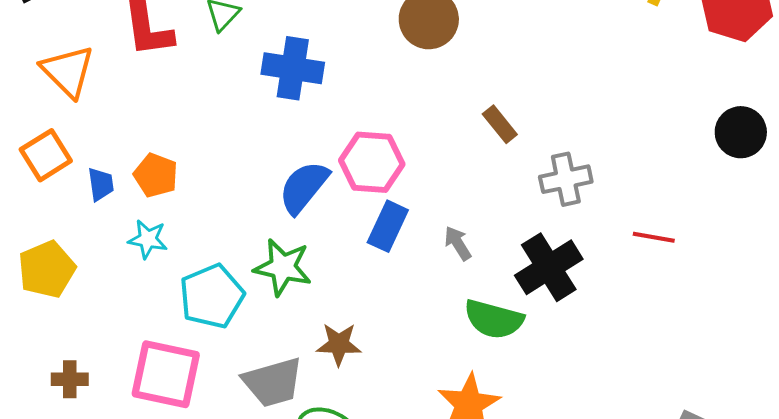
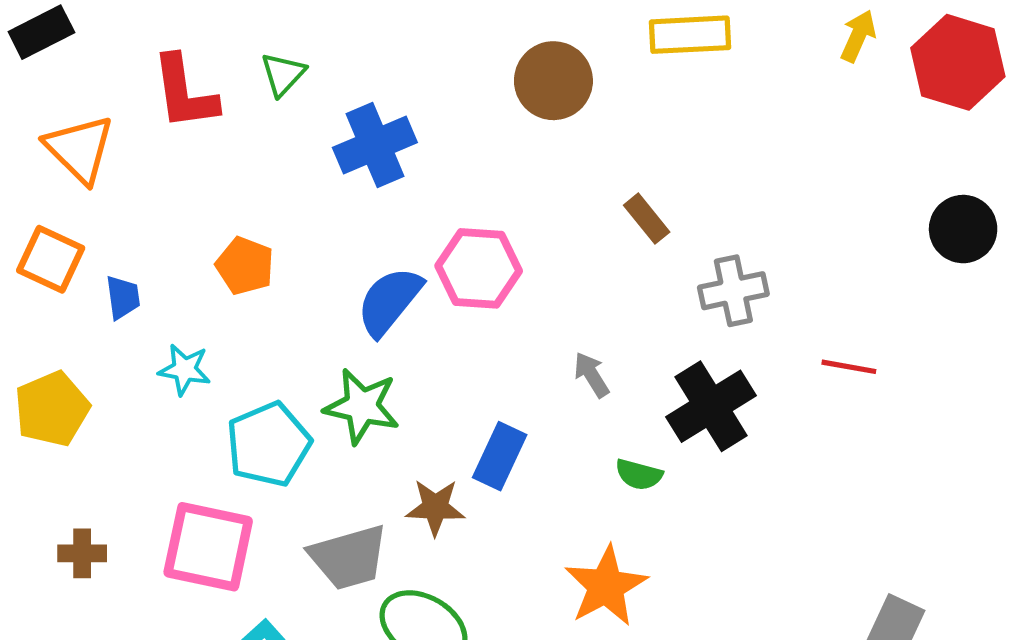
blue cross: (293, 68) -> (375, 145), turned -32
orange square: (46, 155) -> (51, 259), turned -33
orange pentagon: (156, 175) -> (245, 266), moved
blue rectangle: (388, 226) -> (500, 456), moved
green semicircle: (494, 319) -> (639, 475), size x0.6

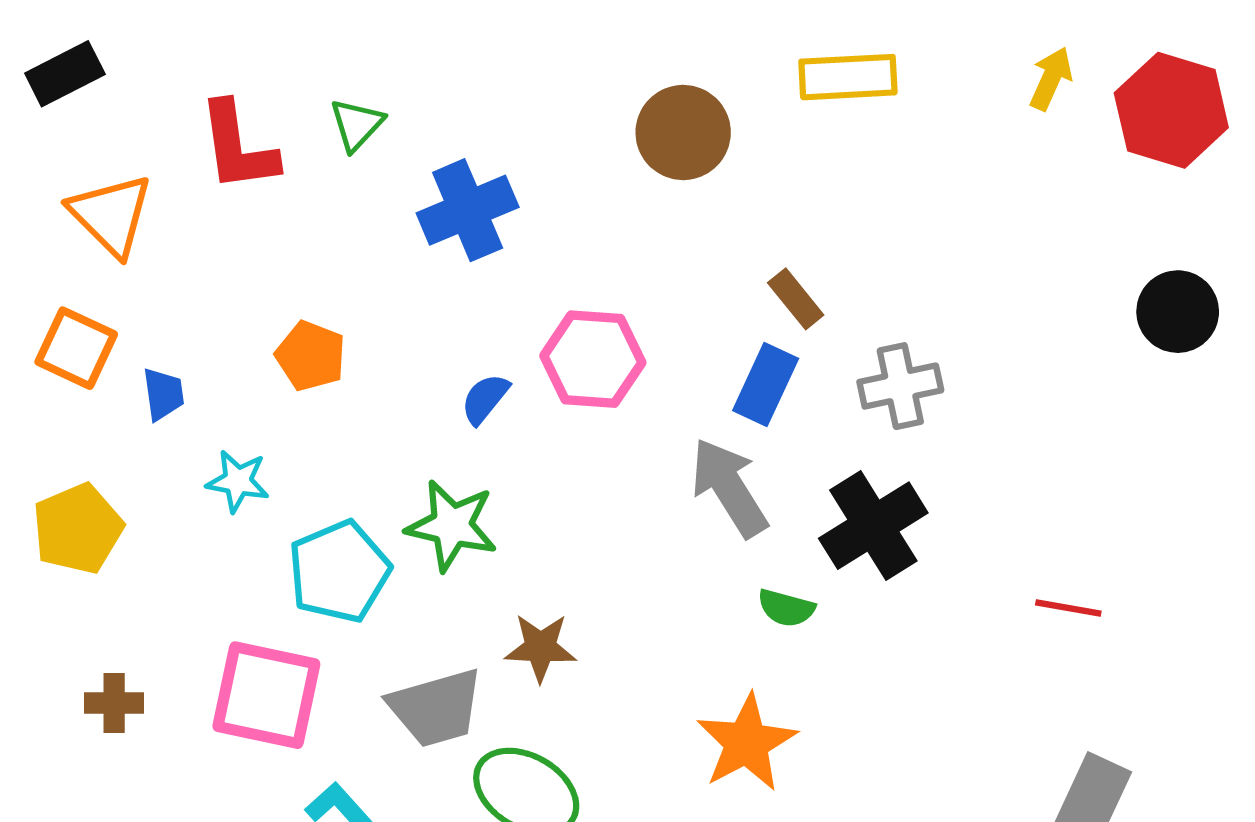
blue semicircle: (389, 301) -> (485, 399), size x0.6
red line: (849, 367) -> (1068, 608), moved
gray arrow: (592, 375) -> (729, 488), size x1.8
blue rectangle: (500, 456) -> (766, 384), moved

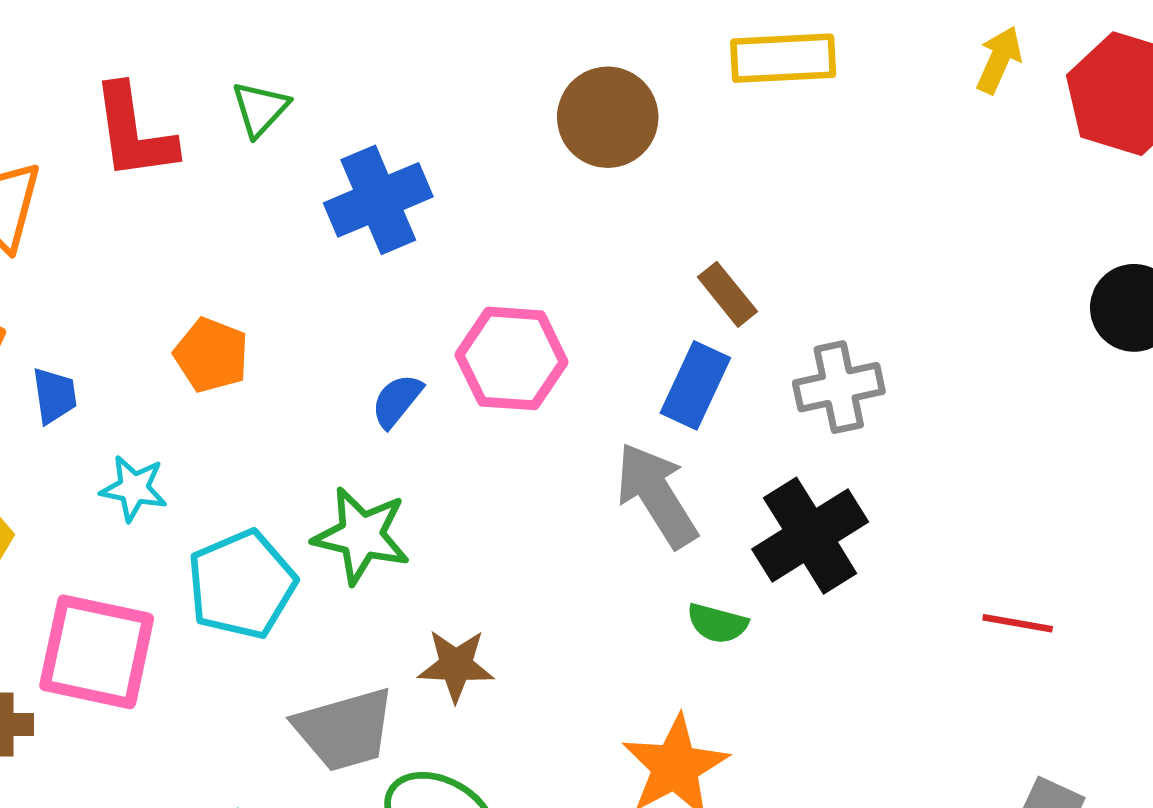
pink square: (266, 695) -> (97, 652), moved

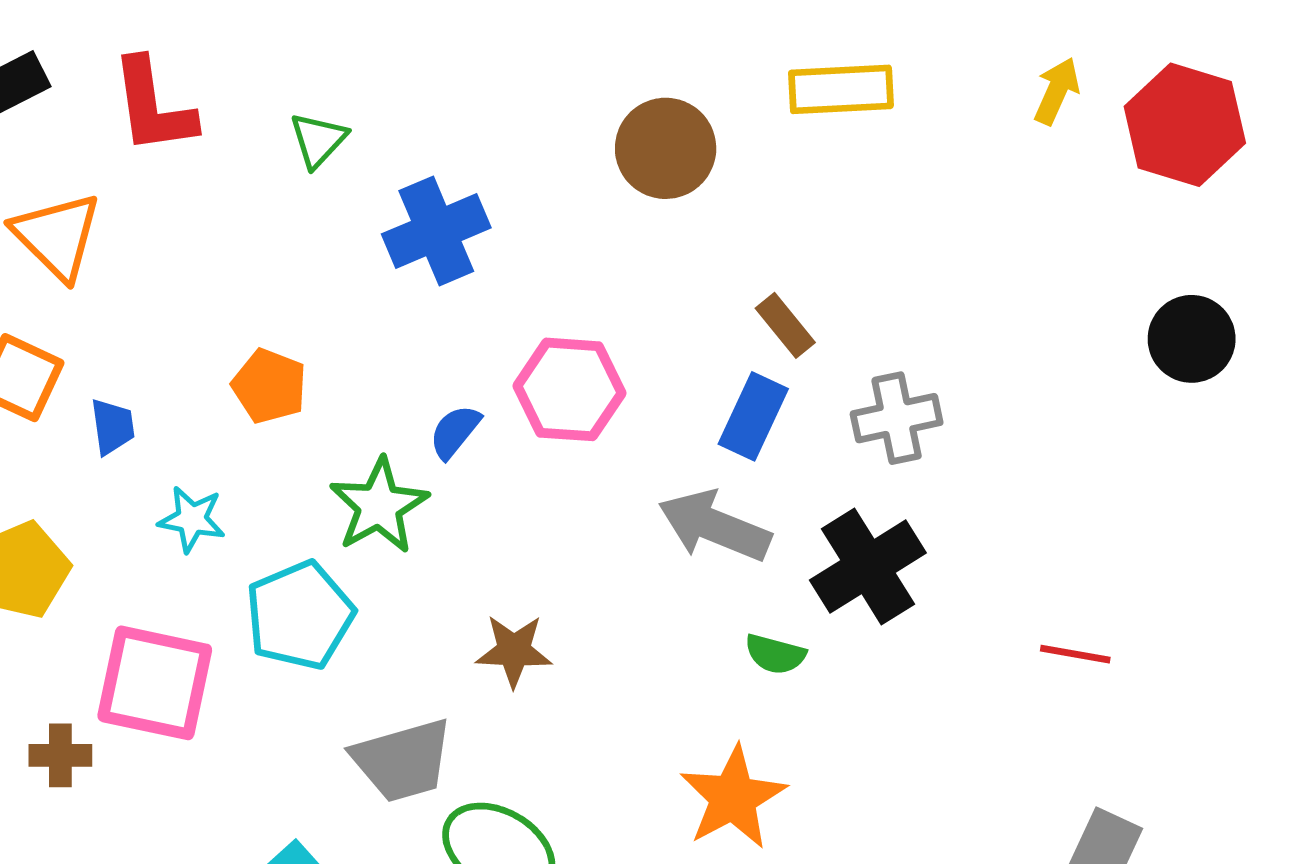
red L-shape: (134, 132) -> (153, 106), moved
gray arrow: (657, 495) -> (714, 526), turned -36
green star: (361, 536) -> (379, 506), moved, turned 30
brown star: (456, 665) -> (514, 651), moved

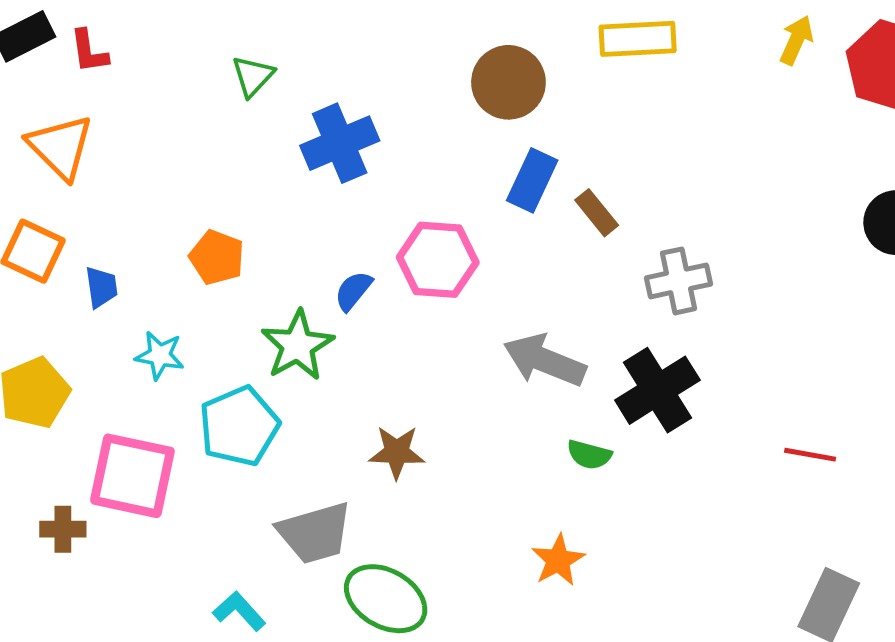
red L-shape: (153, 106) -> (89, 51), moved, size x0.6
blue rectangle: (753, 416) -> (532, 180), moved
orange star: (733, 797) -> (558, 560), size x0.7

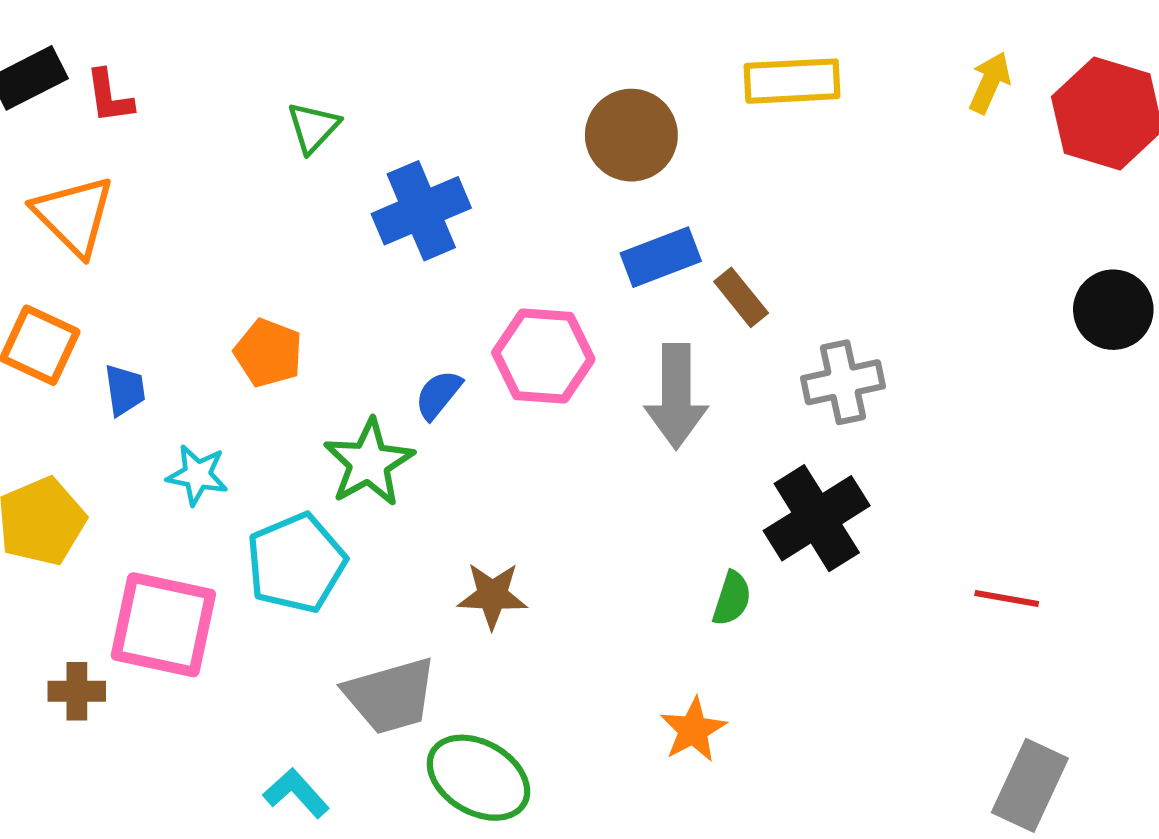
blue rectangle: (532, 180) -> (661, 257), turned 44
gray arrow: (544, 360) -> (676, 396), moved, turned -112
green semicircle: (589, 455) -> (732, 598), turned -87

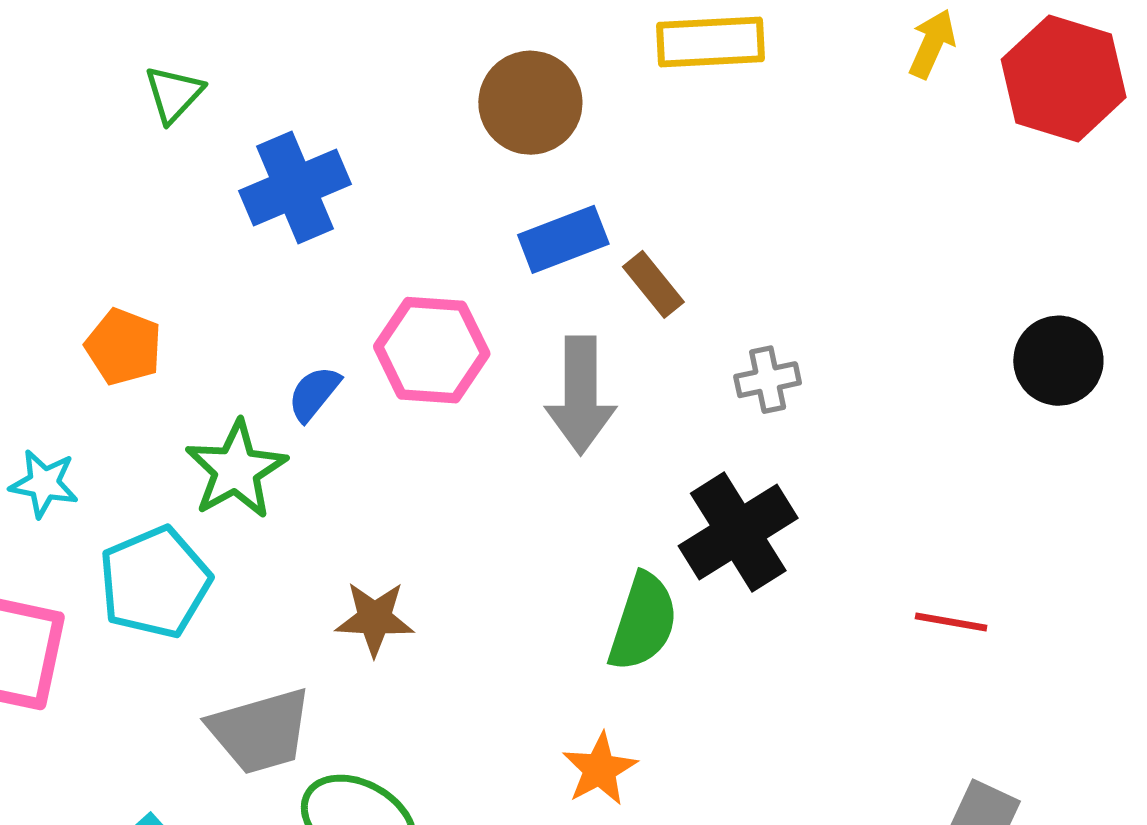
black circle: (1113, 310) -> (1058, 361), moved
gray cross: (843, 382) -> (768, 380), size x0.7
green semicircle: (732, 598) -> (643, 622), size x1.6

